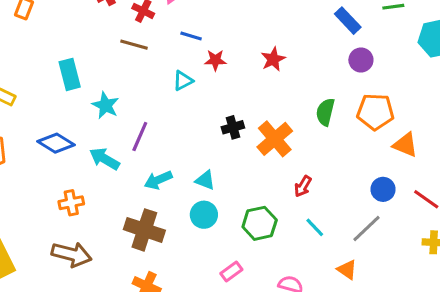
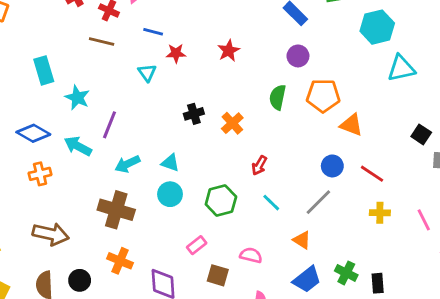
purple circle: (361, 60) -> (298, 56), moved
cyan triangle: (183, 81) -> (147, 73), turned -36
orange cross: (275, 139) -> (232, 123), size x0.7
orange cross: (71, 203) -> (40, 174), moved

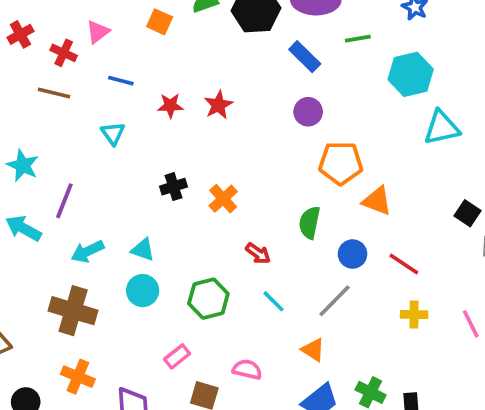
red star: (176, 53) -> (170, 106), moved
green semicircle: (278, 97) -> (310, 223), moved
red arrow: (259, 165) -> (258, 253), turned -84

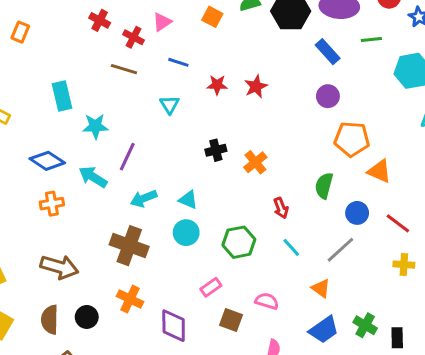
red cross: (20, 34) -> (100, 20), turned -36
cyan star: (23, 165) -> (95, 126), turned -30
red arrow: (258, 253) -> (281, 208), turned 30

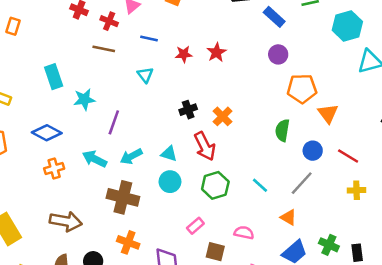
orange triangle: (379, 171) -> (328, 114), turned 35
cyan arrow: (93, 177) -> (95, 159), moved
red arrow: (281, 208) -> (205, 146), moved, size x1.6

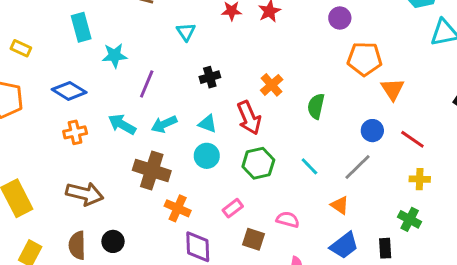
black cross: (188, 110) -> (210, 77), moved
green semicircle: (282, 130) -> (316, 106), moved
orange cross: (128, 242) -> (178, 208), moved
green cross: (329, 245) -> (410, 219), moved
black rectangle: (357, 253) -> (385, 248), moved

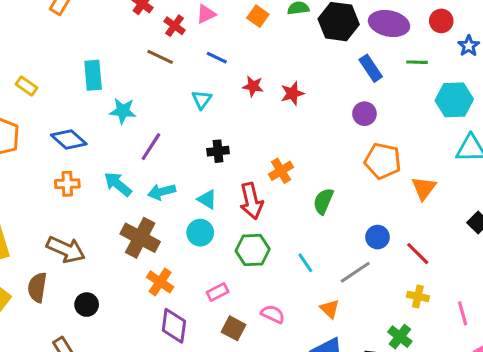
orange triangle: (393, 89) -> (424, 188), moved
brown semicircle: (77, 245) -> (37, 287), moved

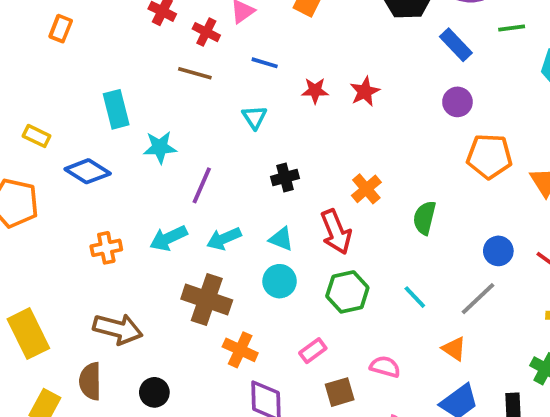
blue diamond: (69, 139) -> (88, 171), moved
cyan arrow: (118, 184) -> (168, 238), turned -56
brown square: (233, 328) -> (340, 392), turned -35

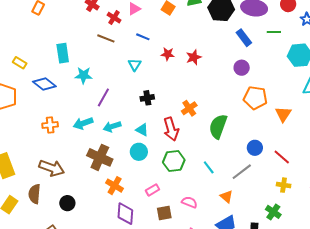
green semicircle: (424, 218) -> (218, 126), size x1.4

